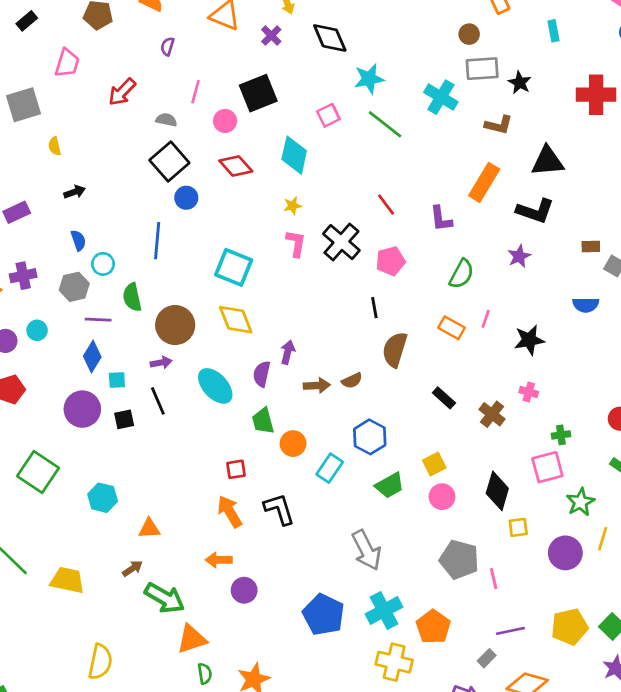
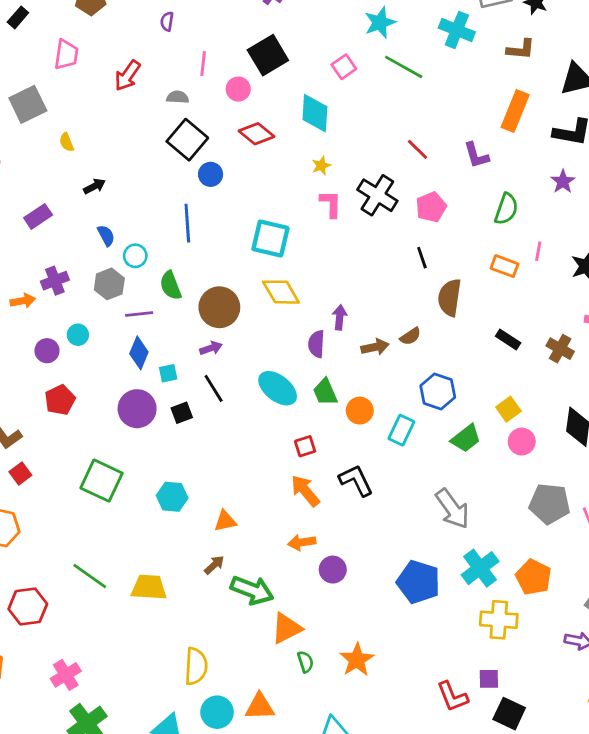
cyan ellipse: (215, 386) -> (278, 388), moved

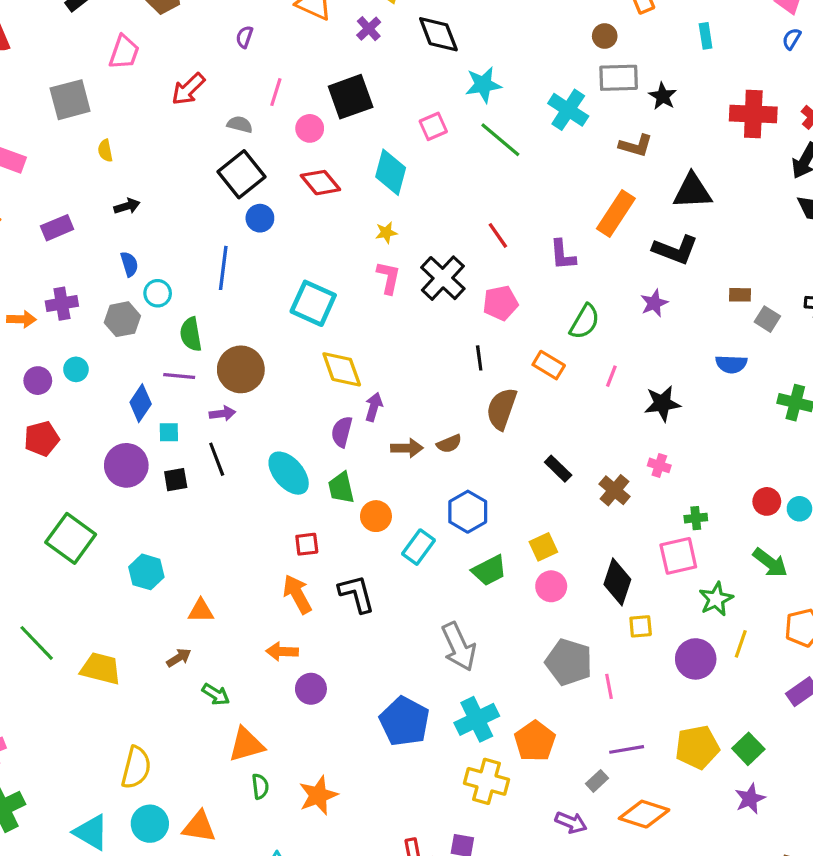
orange rectangle: (505, 266) -> (549, 365), moved
yellow diamond: (281, 292) -> (342, 369), moved
purple line: (139, 314) -> (179, 376), moved
green arrow: (252, 590) -> (216, 694), size x0.6

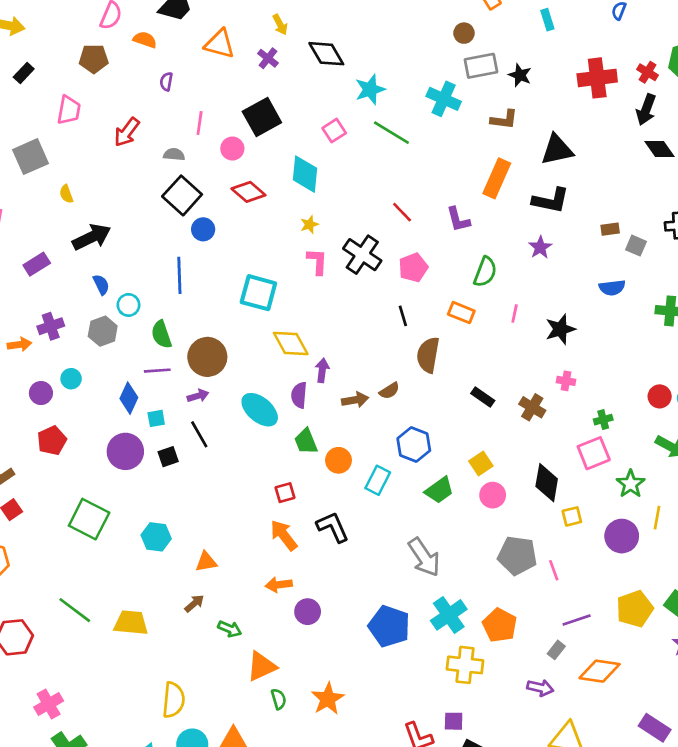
black arrow: (127, 206) -> (92, 237), size x1.8
cyan ellipse: (289, 473) -> (260, 410), moved

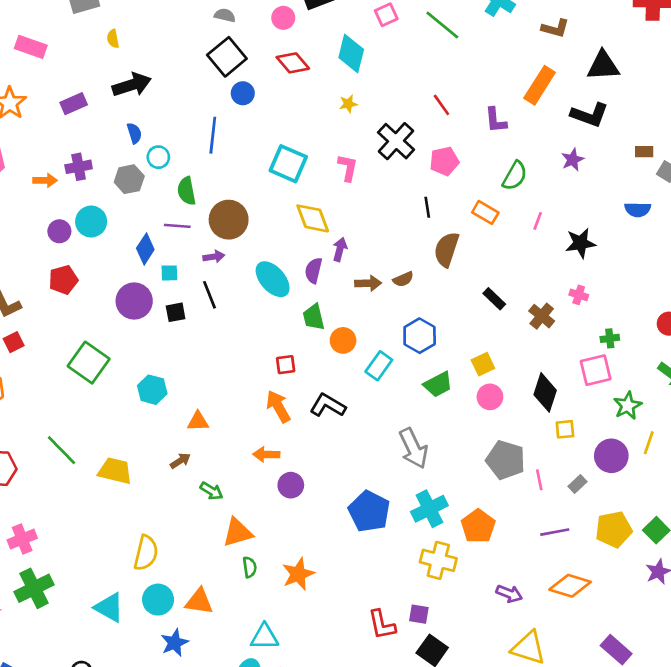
pink L-shape: (317, 261) -> (348, 168), moved
cyan circle: (71, 379) -> (91, 222), size x1.5
black L-shape: (333, 527) -> (328, 405), turned -44
gray rectangle: (556, 650) -> (577, 484), moved

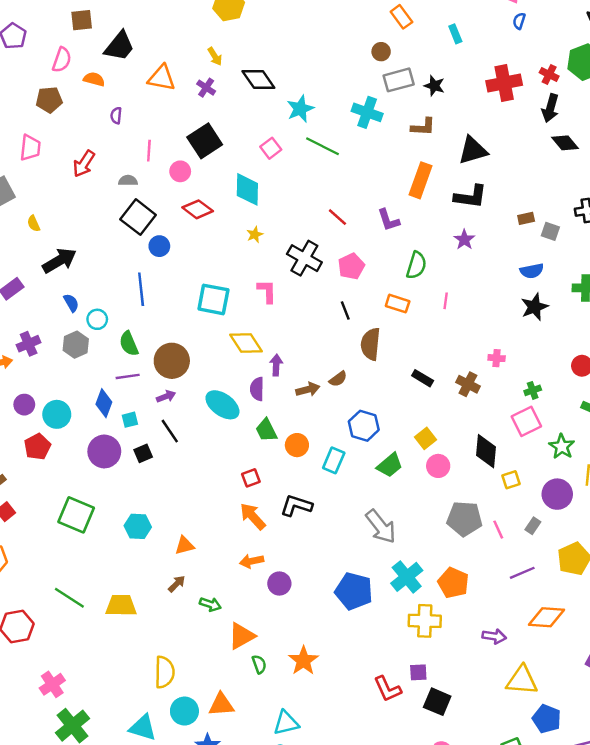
cyan circle: (91, 222) -> (57, 414), moved
black star: (581, 243) -> (534, 307), moved

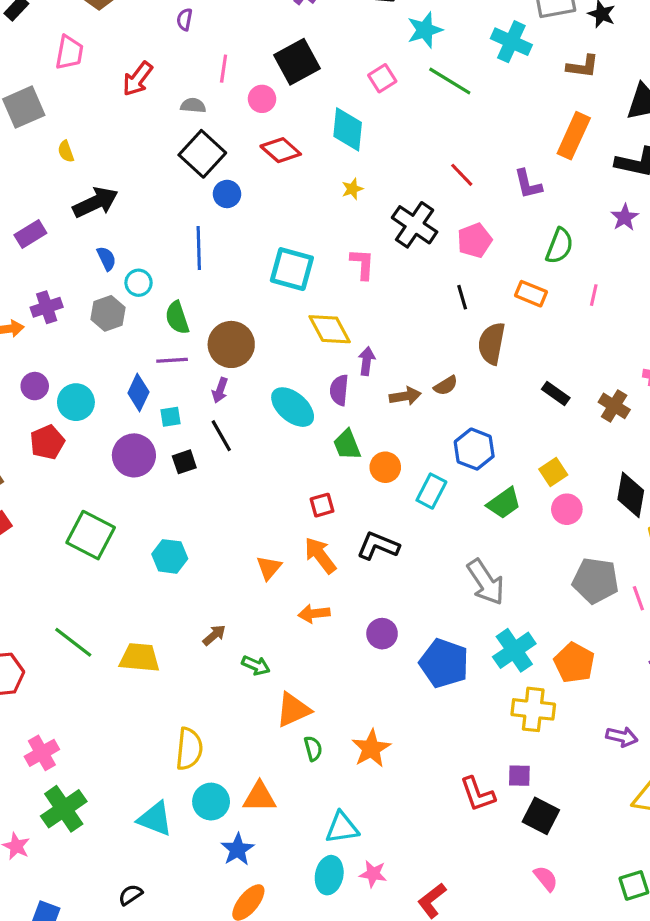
purple arrow: (166, 396) -> (220, 390), turned 126
orange triangle: (185, 545) -> (269, 568), moved, turned -40
purple circle: (279, 584) -> (382, 634), moved

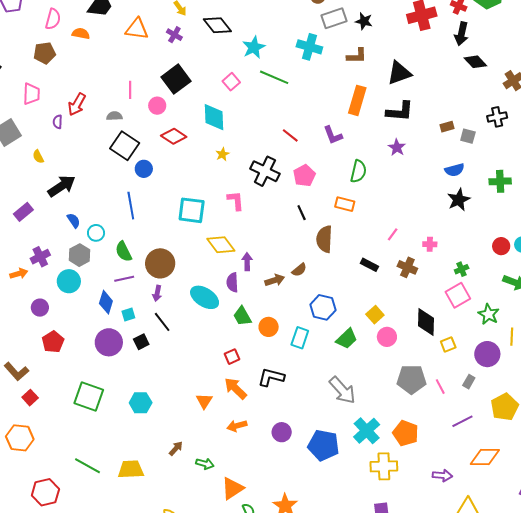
purple semicircle: (184, 19) -> (58, 122), moved
pink line: (594, 295) -> (393, 234), moved, turned 32
cyan circle: (76, 402) -> (69, 281), moved

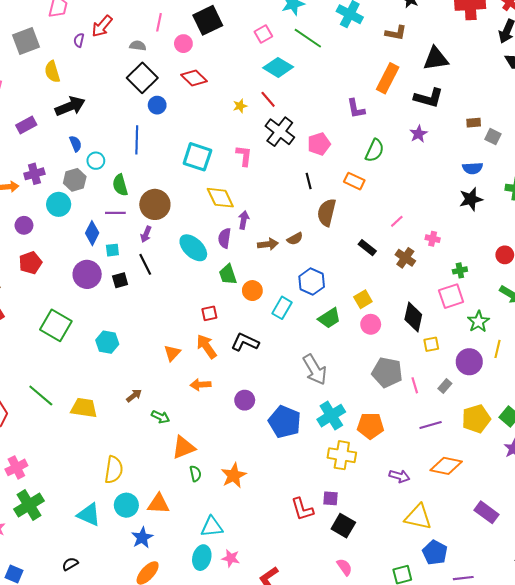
cyan diamond: (214, 117) -> (278, 67), moved, turned -68
red line: (290, 135) -> (268, 99), moved
yellow semicircle: (38, 157) -> (52, 72), size x1.5
orange pentagon: (406, 433) -> (370, 426), turned -30

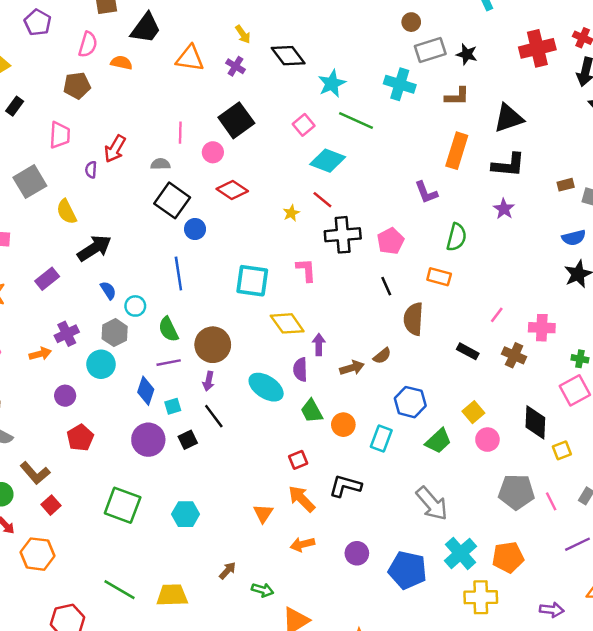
black cross: (280, 132) -> (343, 235), turned -32
pink cross: (433, 239) -> (542, 328), size x1.5
green cross: (460, 270) -> (580, 359), turned 32

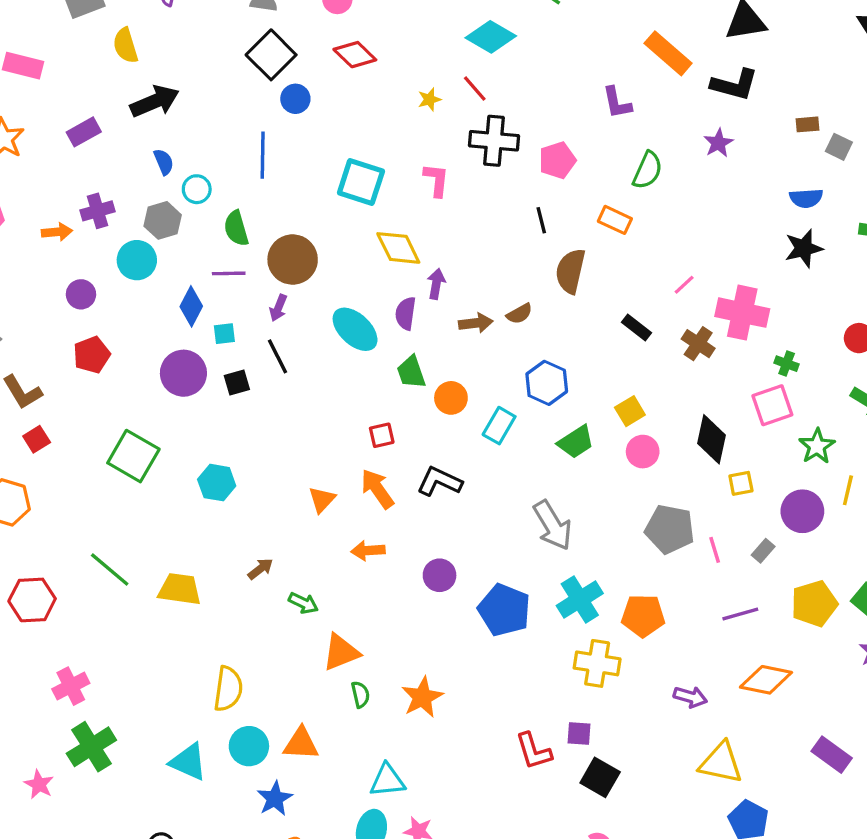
orange rectangle: (457, 151) -> (668, 53), turned -76
pink cross: (542, 328) -> (742, 313), size x1.4

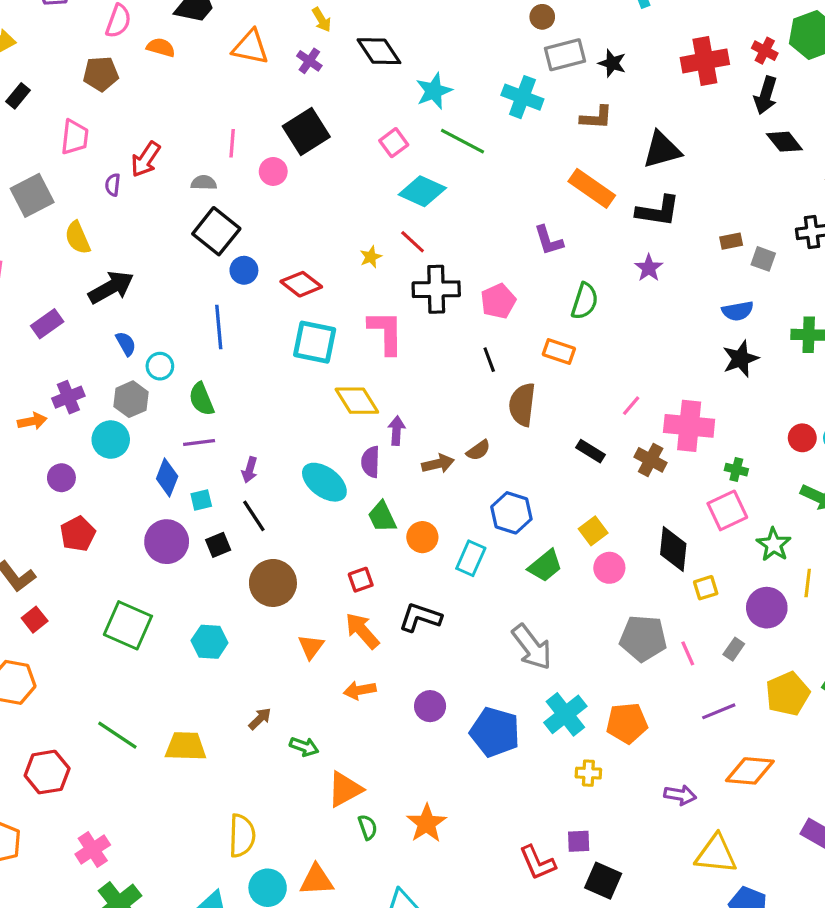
red diamond: (355, 55) -> (301, 284), moved
pink L-shape: (436, 180) -> (386, 332), size x1.4
brown circle: (293, 260) -> (273, 583), moved
yellow cross: (597, 663) -> (588, 773), size x0.6

